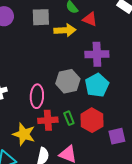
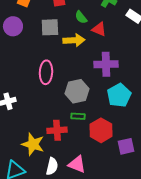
cyan pentagon: (97, 85) -> (119, 95), moved
pink ellipse: (37, 96) -> (46, 72), moved
green rectangle: (69, 118) -> (78, 116), moved, turned -64

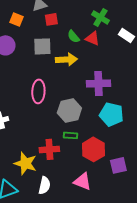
red triangle: (99, 29) -> (92, 38), moved
cyan pentagon: (119, 95) -> (111, 114), turned -30
pink triangle: (77, 164) -> (82, 181), moved

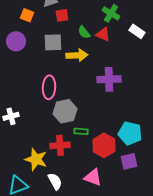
gray hexagon: (69, 110) -> (65, 111), moved
cyan pentagon: (111, 114) -> (130, 133), moved
white semicircle: (44, 185) -> (55, 181), turned -42

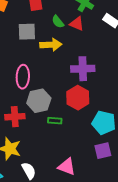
red cross: (60, 145) -> (15, 117), moved
red hexagon: (104, 145) -> (78, 98), moved

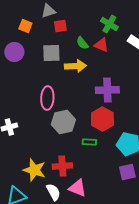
red cross: (15, 117) -> (62, 166), moved
green rectangle: (55, 121) -> (89, 142), moved
pink triangle: (67, 167) -> (77, 188), moved

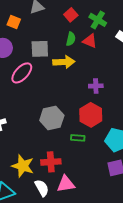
red square: (60, 26) -> (71, 15), moved, turned -32
green semicircle: (82, 43) -> (71, 39), turned -128
purple cross: (107, 90) -> (96, 86), size x0.6
pink ellipse: (47, 98) -> (22, 73), moved, turned 40
pink triangle: (77, 188) -> (66, 184), turned -30

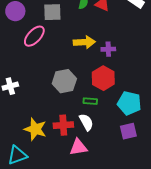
yellow arrow: (64, 62) -> (84, 42), moved
white semicircle: (42, 188) -> (86, 122), moved

